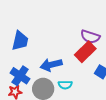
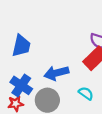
cyan semicircle: (65, 85) -> (86, 93), moved, turned -144

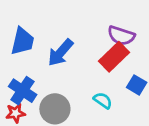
blue arrow: (56, 73) -> (61, 53), moved, turned -35

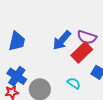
blue arrow: (61, 53) -> (62, 40), moved

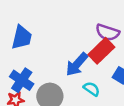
blue arrow: (62, 40) -> (77, 64), moved

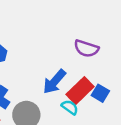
red rectangle: (101, 51) -> (80, 91), moved

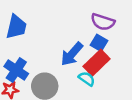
blue square: (100, 93) -> (99, 43), moved

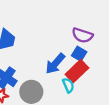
cyan semicircle: (87, 79) -> (68, 85), turned 32

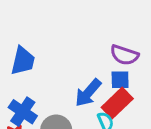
blue square: (79, 54) -> (120, 80), turned -32

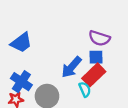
blue trapezoid: (23, 61) -> (21, 43), turned 40

